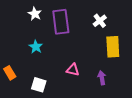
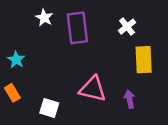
cyan star: (36, 47) -> (16, 60), moved
pink triangle: (73, 70) -> (93, 89), size x1.6

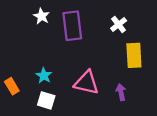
cyan star: (16, 60) -> (44, 76), moved

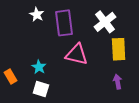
white cross: (119, 25) -> (105, 22), size x1.5
pink triangle: (87, 83) -> (77, 54), moved
purple arrow: (121, 92) -> (118, 82), moved

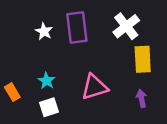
white star: (37, 15) -> (44, 31), moved
pink triangle: (77, 54) -> (95, 87), moved, turned -30
white square: (41, 89) -> (49, 107), turned -35

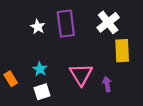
pink triangle: (95, 87) -> (81, 74), turned -45
purple arrow: (141, 98) -> (107, 84), moved

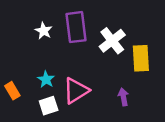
white cross: (108, 22) -> (112, 41), moved
pink triangle: (81, 74) -> (76, 91), moved, turned 30

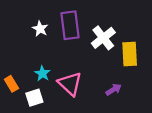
pink triangle: (76, 91) -> (70, 84), turned -45
purple arrow: (123, 97) -> (114, 90), turned 70
white square: (49, 106) -> (34, 98), moved

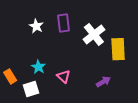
purple rectangle: (70, 25) -> (64, 23), size x0.7
pink triangle: (70, 84) -> (64, 76), size x0.6

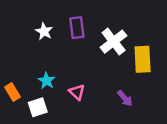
purple arrow: (103, 82) -> (125, 98), turned 80

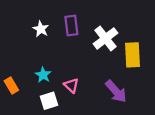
purple arrow: (125, 98) -> (116, 91), size x1.5
white square: (38, 107) -> (49, 101), moved

